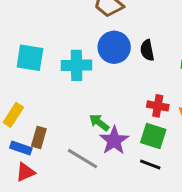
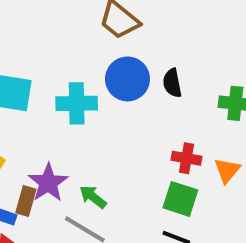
green arrow: (99, 122) -> (93, 197), moved
purple star: (114, 140) -> (48, 183), moved

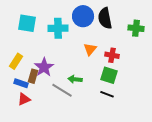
black semicircle: (172, 83) -> (105, 18), size x1.5
orange triangle: (227, 170) -> (90, 49), moved
green arrow: (93, 197) -> (75, 79), moved, turned -32

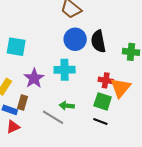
cyan cross: (58, 28) -> (65, 70), moved
orange triangle: (90, 49) -> (120, 88), moved, size x1.5
purple star: (44, 67) -> (34, 78), moved

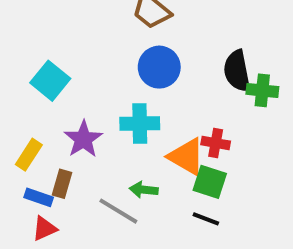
black semicircle: (98, 41) -> (237, 71), moved
cyan square: (16, 47) -> (50, 81), turned 30
orange triangle: (120, 88) -> (186, 157), moved, turned -40

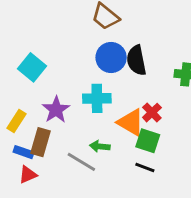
black semicircle: (237, 71) -> (136, 60), moved
red cross: (216, 143) -> (152, 113), turned 36
brown rectangle: (62, 184) -> (40, 142), size x1.4

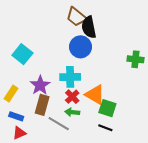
black semicircle: (136, 60) -> (89, 27), moved
red cross: (152, 113) -> (72, 97), moved
brown rectangle: (40, 142) -> (42, 105), moved

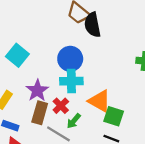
blue circle: (81, 47) -> (70, 59), moved
red cross: (72, 97) -> (61, 106), moved
green arrow: (72, 112) -> (74, 121), turned -56

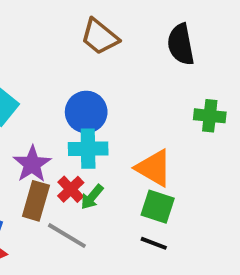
black semicircle: (92, 25) -> (181, 44), moved
orange triangle: (100, 101) -> (154, 168), moved
green arrow: (74, 121) -> (92, 197), moved

